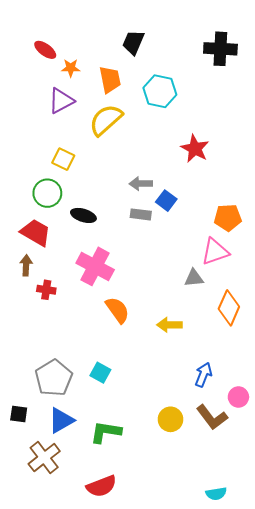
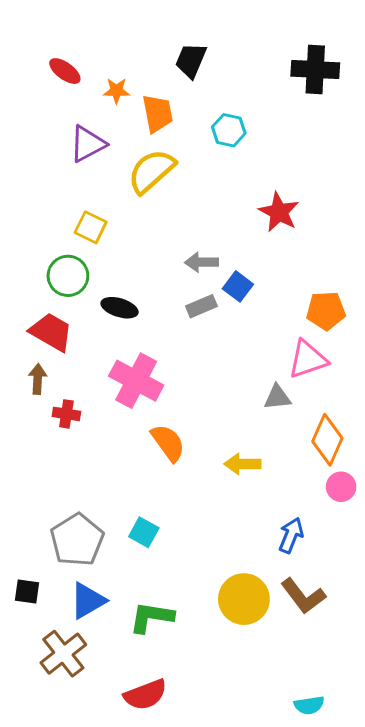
orange star: (71, 68) -> (116, 91), moved
cyan hexagon: (160, 91) -> (229, 130), size x0.7
gray rectangle: (141, 214) -> (201, 306), turned -30
pink circle: (238, 397) -> (341, 487), moved
yellow circle: (170, 419) -> (244, 599), size x1.4

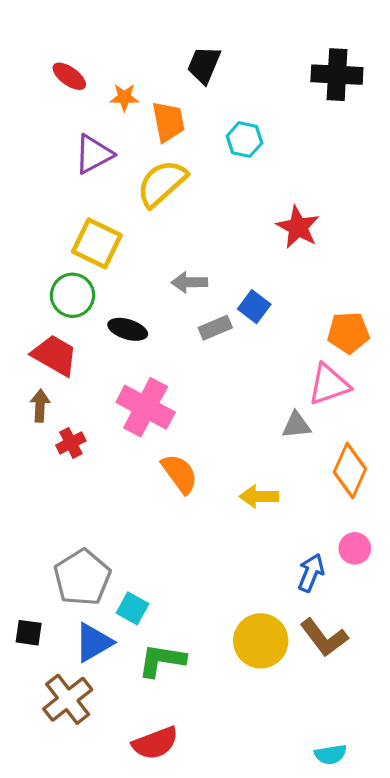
yellow square: (91, 227) -> (97, 243), size x1.4
gray arrow: (201, 262) -> (189, 282), moved
red cross: (66, 414) -> (71, 443), turned -36
pink circle: (341, 487) -> (355, 548), moved
cyan square: (144, 532) -> (133, 608), moved

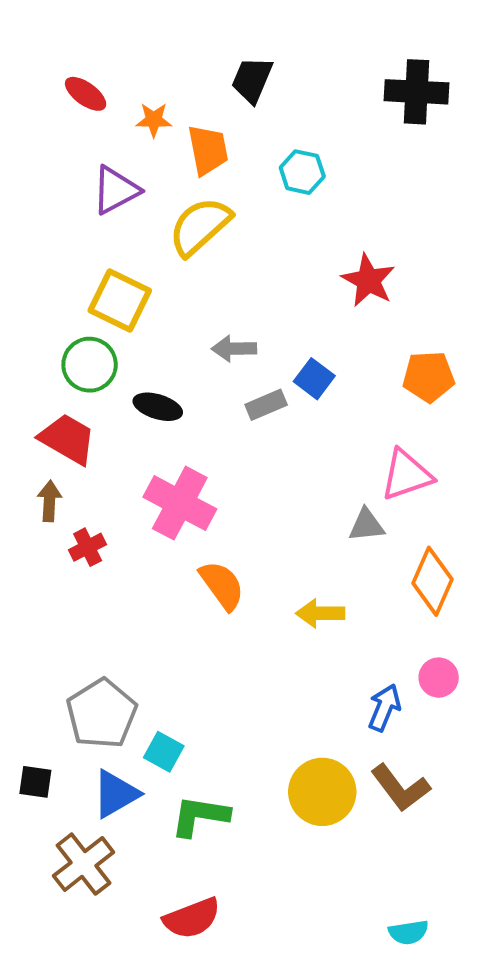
orange pentagon: (348, 333) -> (429, 377), moved

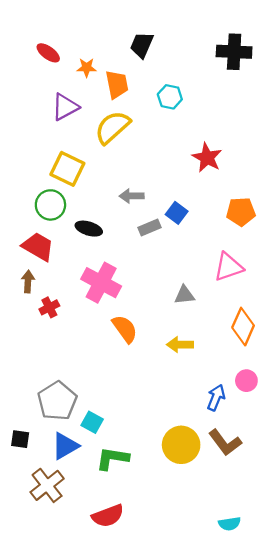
gray triangle: (366, 525) -> (184, 295), moved

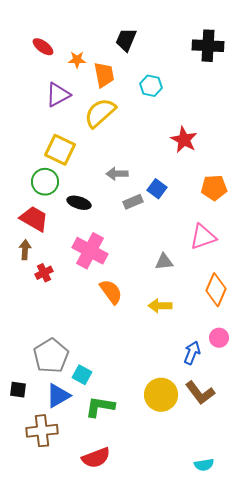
brown cross: (47, 485) -> (42, 431), turned 32

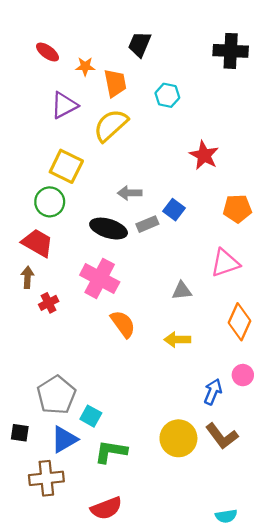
black ellipse: (79, 203) -> (109, 229), moved, size x1.4

